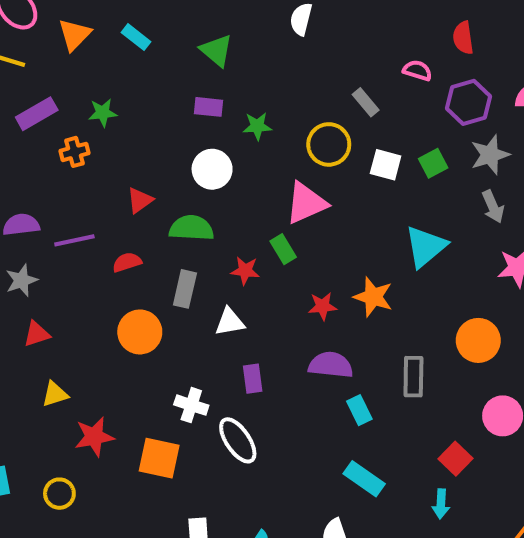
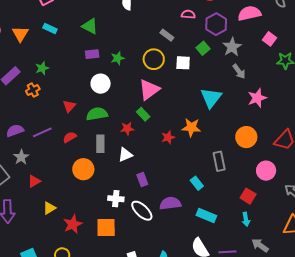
green square: (433, 163) -> (203, 48), moved
purple semicircle: (331, 365) -> (170, 203), moved

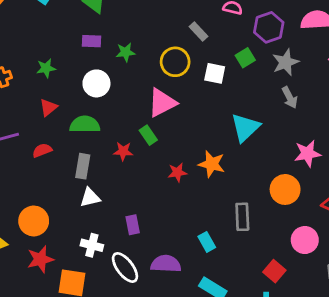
green star: (42, 68) -> (46, 68), moved
pink star: (257, 98) -> (308, 154), moved
white triangle: (125, 155) -> (90, 198), moved
orange circle: (83, 169) -> (34, 221), moved
red star: (73, 224) -> (40, 259), moved

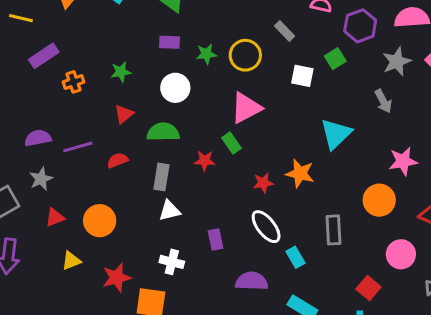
yellow circle: (175, 62) -> (245, 55), moved
gray star: (286, 62) -> (397, 62), moved
orange circle: (34, 221) -> (100, 221), moved
white ellipse: (125, 267) -> (266, 227), moved

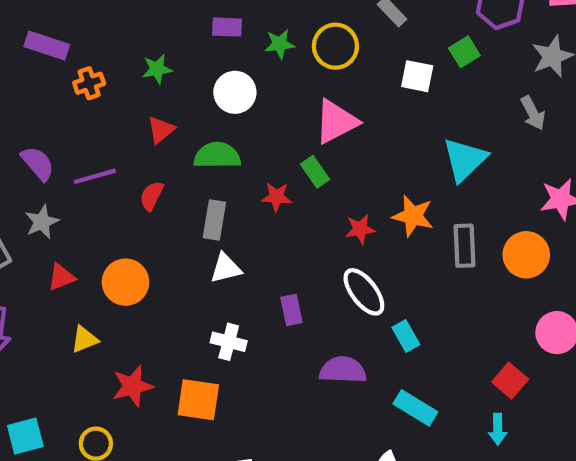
purple rectangle: (44, 56) -> (47, 45), turned 52
purple semicircle: (38, 138) -> (38, 163), turned 60
red semicircle: (117, 160) -> (152, 196), turned -42
gray rectangle: (333, 230) -> (464, 246), moved
red star: (117, 278) -> (133, 386), moved

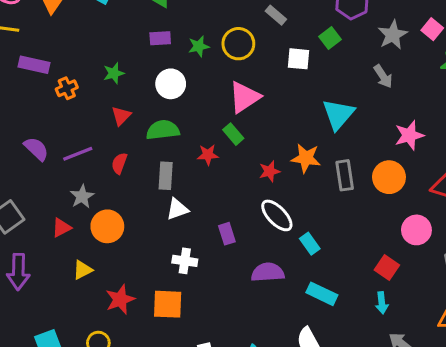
gray star: (42, 222) -> (82, 196), moved

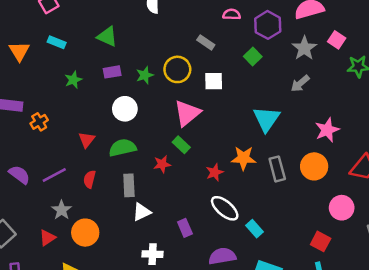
white square: (298, 59) -> (214, 81), moved
green star: (114, 73) -> (73, 80), moved
gray arrow: (383, 76) -> (300, 83), turned 90

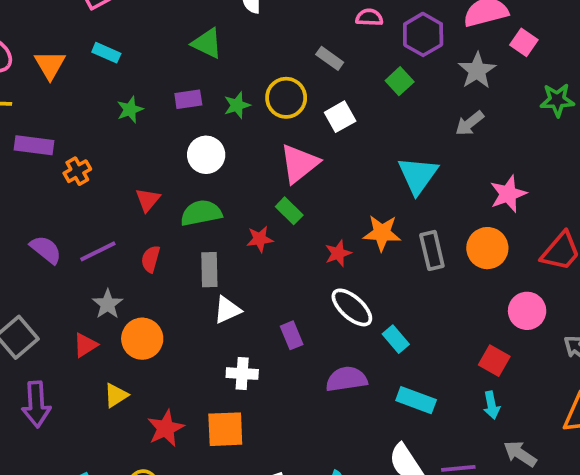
green triangle: (107, 37) -> (207, 43), moved
pink square: (337, 40) -> (524, 42), moved
white square: (214, 81) -> (340, 117), turned -30

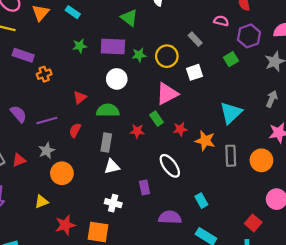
purple rectangle: (188, 99) -> (113, 46), size x1.6
gray arrow: (470, 123) -> (272, 99), moved, turned 140
red star: (338, 253) -> (180, 129), moved
white ellipse: (352, 307) -> (170, 166), moved
red triangle: (85, 345) -> (19, 160), moved

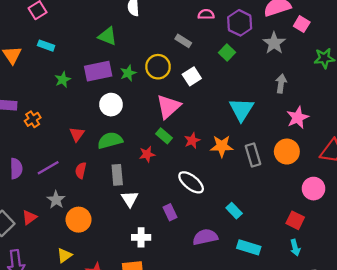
purple semicircle: (18, 114) -> (16, 169), turned 54
white triangle: (112, 167) -> (130, 199), turned -35

